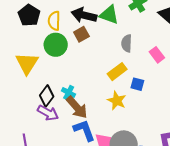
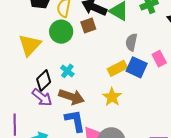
blue square: (137, 84) -> (137, 67), moved, size x1.5
cyan cross: (69, 93) -> (67, 71), moved
brown arrow: (77, 107) -> (72, 97), turned -40

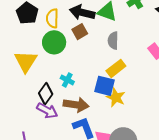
gray semicircle: (131, 42) -> (113, 41), moved
blue square: (137, 67) -> (104, 86), moved

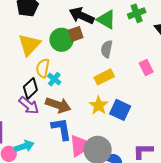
yellow semicircle: (52, 18) -> (43, 68), moved
green circle: (54, 42) -> (62, 40), moved
yellow triangle: (26, 61) -> (29, 45), moved
blue square: (104, 86) -> (120, 110), moved

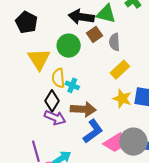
brown square: (76, 34) -> (94, 34), moved
blue L-shape: (61, 129) -> (93, 131), turned 80
pink trapezoid: (79, 146) -> (114, 143), turned 80

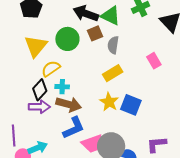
yellow semicircle: (58, 78) -> (51, 69), turned 48
cyan cross: (72, 85) -> (62, 87), moved, turned -32
purple arrow: (55, 118) -> (39, 107), turned -35

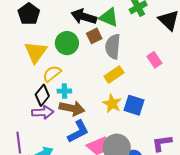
gray semicircle: (113, 45) -> (113, 47), size x1.4

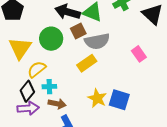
gray semicircle: (113, 47) -> (97, 41), turned -105
yellow rectangle: (114, 75) -> (87, 63), moved
brown arrow: (72, 108) -> (57, 104), size x0.7

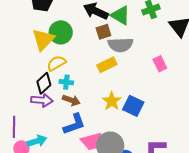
green circle: (51, 39) -> (61, 32), moved

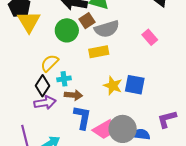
green circle: (61, 32) -> (67, 30), moved
yellow triangle: (43, 40) -> (29, 22), moved
yellow rectangle: (107, 65) -> (99, 52), turned 30
blue L-shape: (74, 124) -> (82, 117), turned -45

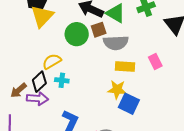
yellow rectangle: (99, 52) -> (125, 67), moved
yellow star: (113, 86) -> (117, 90), moved, turned -30
brown arrow: (73, 95) -> (19, 90), moved, turned 120

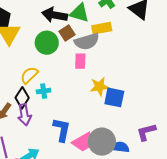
pink rectangle: (155, 61) -> (80, 61), moved, turned 42
yellow rectangle: (125, 67) -> (102, 28), moved
purple arrow: (37, 99) -> (24, 115), turned 90

